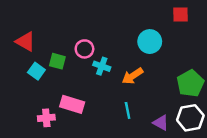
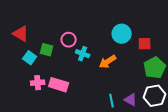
red square: (181, 14) -> (145, 44), moved
cyan line: (128, 110) -> (112, 101), moved
pink cross: (46, 118) -> (38, 83), moved

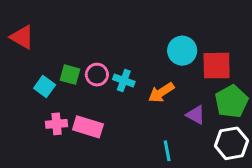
red triangle: (21, 34) -> (22, 37), moved
pink circle: (69, 40) -> (97, 75), moved
red square: (145, 44) -> (217, 66), size x1.5
purple triangle: (131, 100) -> (196, 115), moved

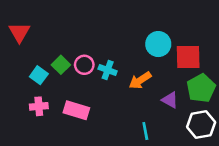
red triangle: (22, 37) -> (19, 32), turned 30
green square: (70, 75) -> (61, 65), turned 30
pink cross: (57, 124) -> (39, 106), moved

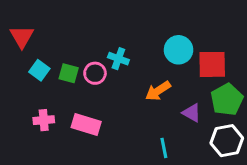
green square: (61, 65) -> (69, 73), turned -30
cyan cross: (108, 70) -> (118, 59), moved
cyan square: (39, 75) -> (39, 70), moved

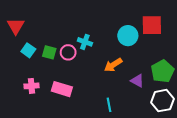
red square: (212, 64) -> (152, 25), moved
cyan line: (164, 148) -> (109, 105), moved

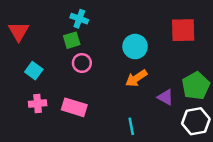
cyan circle: (128, 36) -> (135, 47), moved
cyan cross: (85, 42) -> (79, 19), moved
cyan square: (28, 50) -> (34, 71), moved
green square: (49, 52) -> (72, 40), moved, turned -32

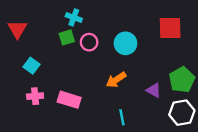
pink circle: (82, 63) -> (89, 42), moved
orange arrow: (136, 78) -> (116, 80), moved

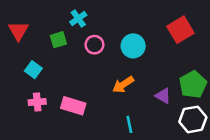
cyan cross: (74, 17) -> (78, 19), turned 35
red square: (170, 28) -> (180, 30), turned -30
green square: (67, 37) -> (58, 40), moved

